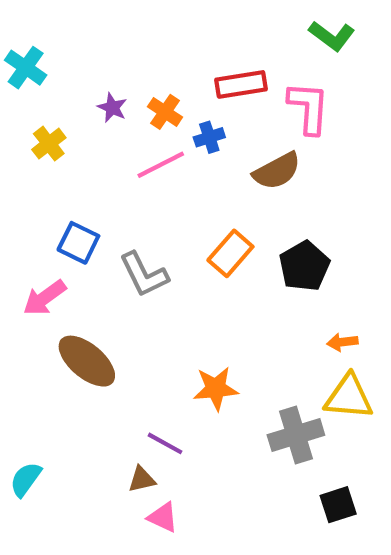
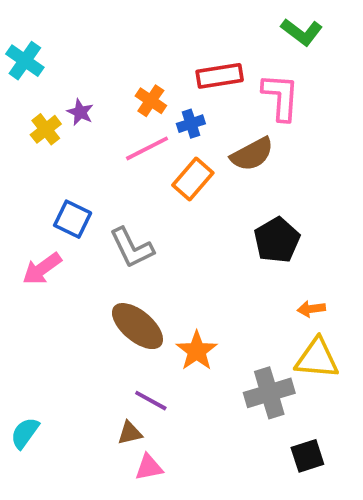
purple star: (112, 108) -> (80, 112), moved
orange rectangle: (230, 253) -> (193, 179), moved
brown ellipse: (87, 361) -> (137, 326), moved
orange star: (216, 389) -> (197, 351), turned -30
pink triangle: (163, 517) -> (149, 467), turned -36

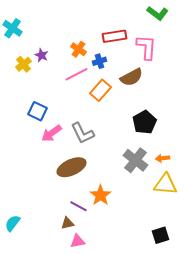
gray L-shape: (132, 248) -> (82, 133), moved
pink arrow: (42, 269) -> (52, 133), moved
brown ellipse: (137, 326) -> (72, 167), turned -64
orange star: (197, 351) -> (100, 195), moved
gray cross: (269, 393) -> (136, 160), moved, turned -35

